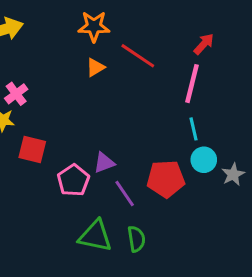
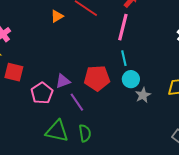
gray star: (233, 174) -> (143, 95), moved
red pentagon: (166, 179) -> (97, 78), moved

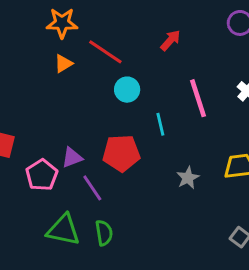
pink line: (123, 27) -> (198, 98), moved, turned -32
cyan circle: (131, 79) -> (127, 90), moved

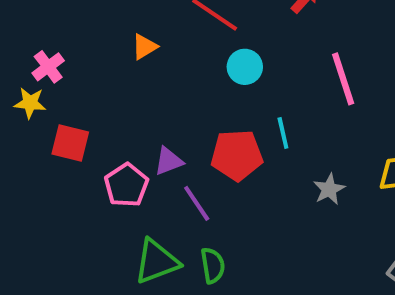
orange triangle: (63, 63) -> (144, 47), moved
cyan line: (160, 124) -> (283, 133), moved
green triangle: (63, 230) -> (157, 261), turned -33

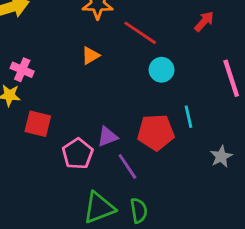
pink cross: (48, 67) -> (22, 70), turned -30

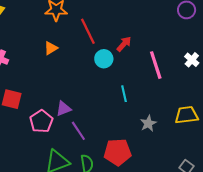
red arrow: (204, 21) -> (124, 44), moved
red line: (140, 33) -> (88, 31), turned 30
red pentagon: (156, 132) -> (118, 152), moved

